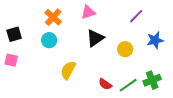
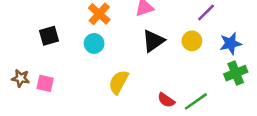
yellow circle: (125, 49) -> (192, 41), moved
pink square: (11, 60) -> (45, 83), moved
green cross: (152, 80) -> (236, 73), moved

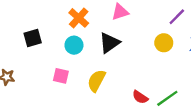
black triangle: (153, 41) -> (109, 43), moved
pink square: (45, 83) -> (61, 76), moved

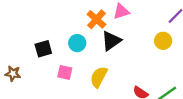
orange cross: (79, 18) -> (96, 19), moved
black square: (33, 38) -> (43, 49), moved

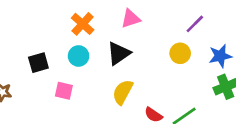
orange cross: (96, 19) -> (83, 24), moved
yellow semicircle: (99, 77) -> (123, 92), moved

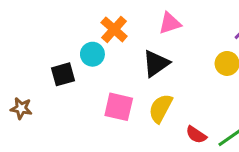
cyan circle: (79, 56) -> (92, 54), moved
pink square: (64, 91) -> (119, 107), moved, size x1.4

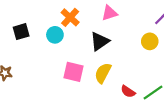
black square: (63, 74) -> (21, 32), moved

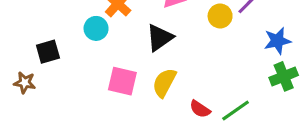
black square: (21, 32) -> (48, 52), moved
yellow circle: (150, 41) -> (220, 16), moved

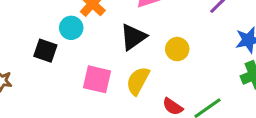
yellow circle: (220, 16) -> (177, 49), moved
black square: (48, 52) -> (45, 51), moved, turned 35

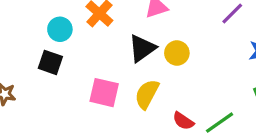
cyan circle: (71, 28) -> (60, 29), moved
yellow circle: (177, 49) -> (177, 53), moved

